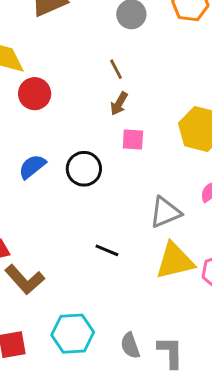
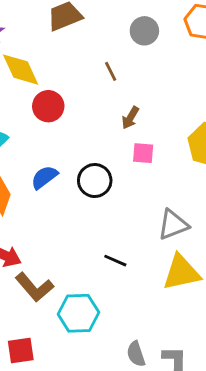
brown line: (116, 69) -> (111, 71), moved
cyan hexagon: (73, 334) -> (78, 313), moved

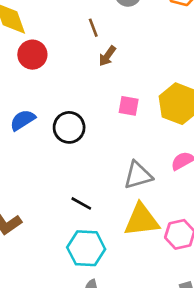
brown arrow: (130, 118) -> (107, 56), moved
pink square: (143, 153) -> (129, 106), moved
cyan hexagon: (78, 313) -> (86, 248), moved

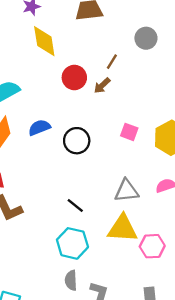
brown line: (93, 28) -> (112, 62), turned 42
red circle: (32, 55) -> (74, 77), moved
brown arrow: (107, 56) -> (102, 86), moved

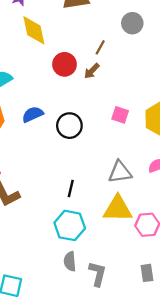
black line: (75, 206) -> (71, 189), turned 66

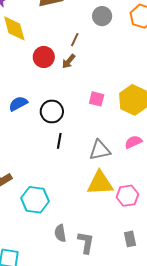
black line: (71, 189) -> (59, 141), moved
cyan hexagon: (70, 225) -> (35, 200), moved

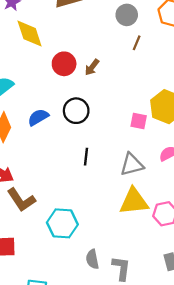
brown line: (75, 40) -> (137, 43), moved
pink square: (97, 99) -> (139, 121), moved
black circle: (52, 111) -> (76, 111), moved

